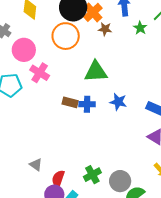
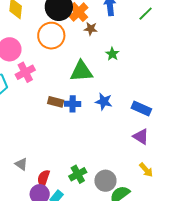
green star: (140, 28) -> (112, 54), moved
pink cross: (40, 73) -> (25, 72), turned 30

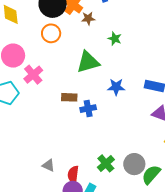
orange circle: (51, 36) -> (51, 33), size x0.7
blue cross: (73, 104) -> (88, 109), moved

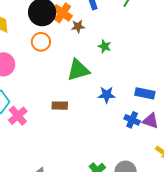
pink cross: (33, 75) -> (18, 116), moved
blue cross: (88, 109) -> (132, 120), moved, turned 35

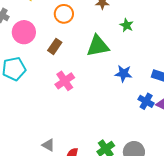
brown rectangle: (60, 106) -> (55, 46), moved, turned -63
pink cross: (18, 116) -> (65, 81), moved

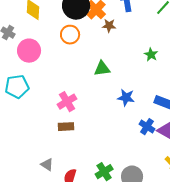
green star: (127, 25) -> (151, 55), moved
brown rectangle: (55, 46) -> (66, 127), moved, turned 49
green triangle: (98, 46) -> (102, 69), size x0.7

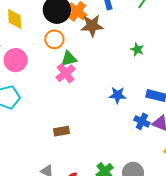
brown star: (109, 26) -> (92, 26), size x1.6
green triangle: (102, 69) -> (69, 59), moved
pink cross: (67, 102) -> (66, 73), moved

